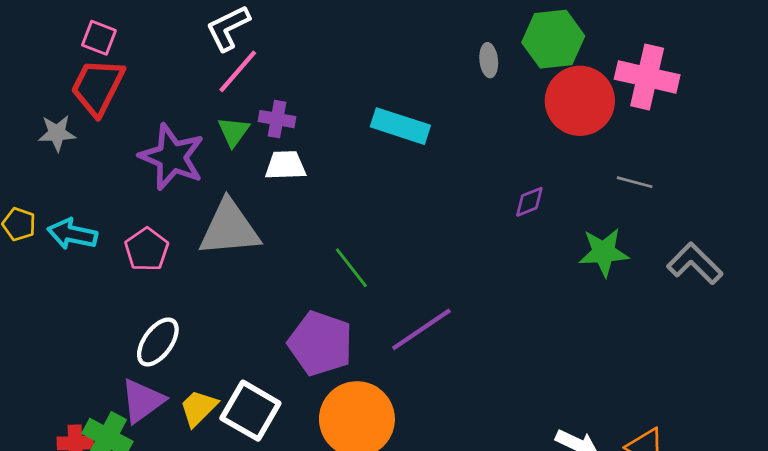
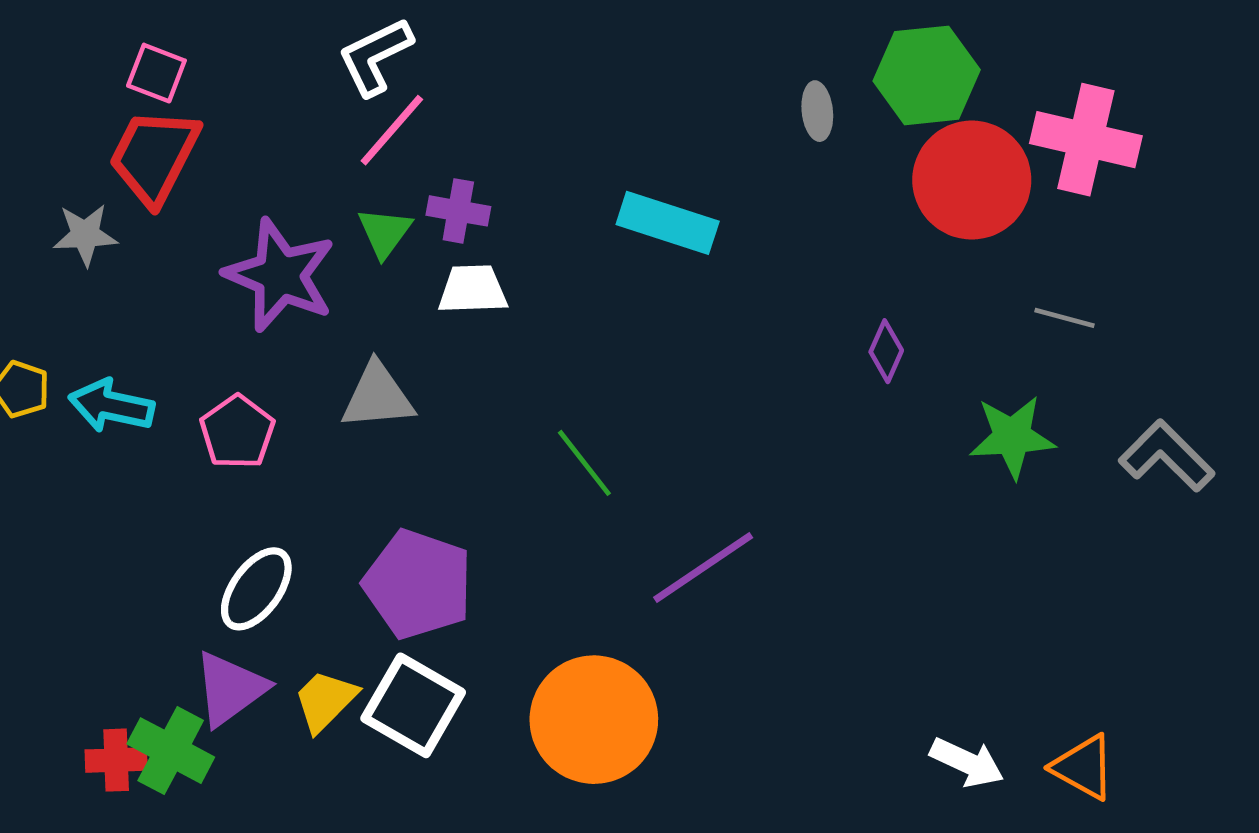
purple diamond: (529, 202) -> (886, 351), turned -44
gray triangle: (229, 228) -> (378, 396), size x0.7
purple pentagon: (320, 343) -> (418, 584), moved

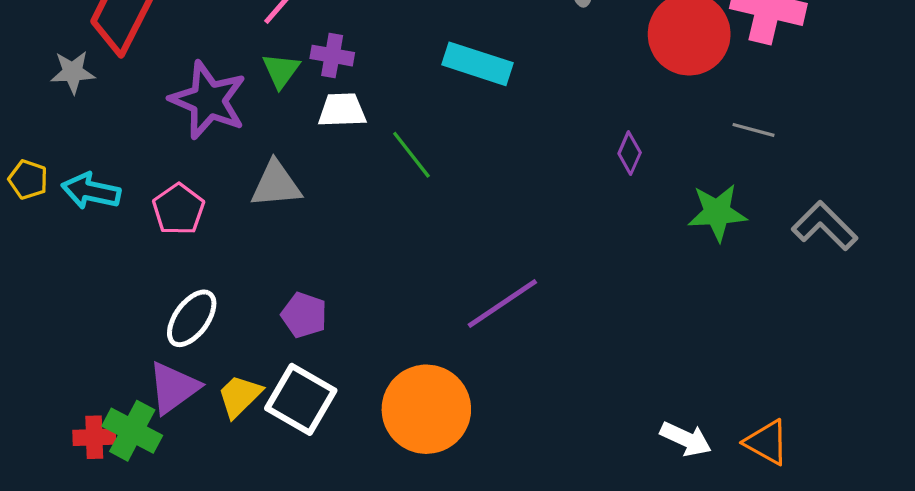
green line: (584, 463) -> (411, 155), moved
purple pentagon: (418, 584) -> (304, 315), size x0.6

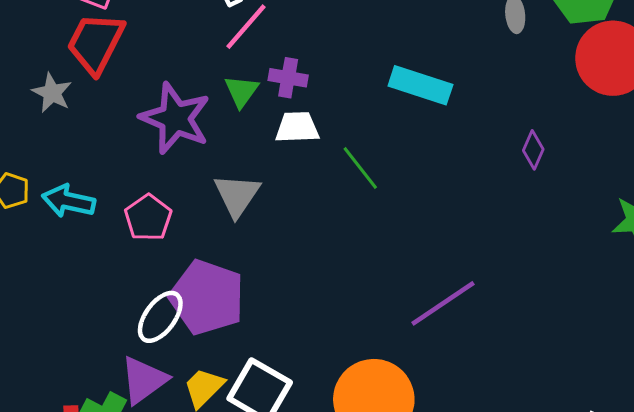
gray star: (73, 72) -> (52, 93), turned 30
purple diamond: (630, 153) -> (533, 150), moved
gray triangle: (276, 184) -> (237, 195), turned -51
purple pentagon: (304, 315) -> (207, 297), moved, size x1.8

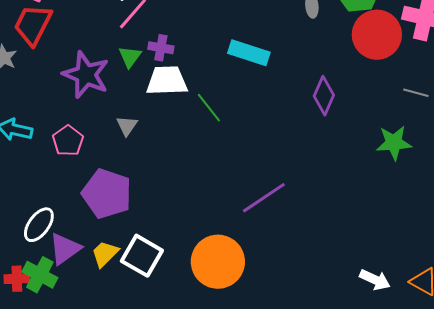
white trapezoid: (297, 127) -> (167, 81), size x1.4
purple diamond: (533, 150) -> (324, 96), size x1.5
gray triangle: (237, 195) -> (127, 126), size x0.7
white ellipse: (160, 317) -> (39, 225), moved

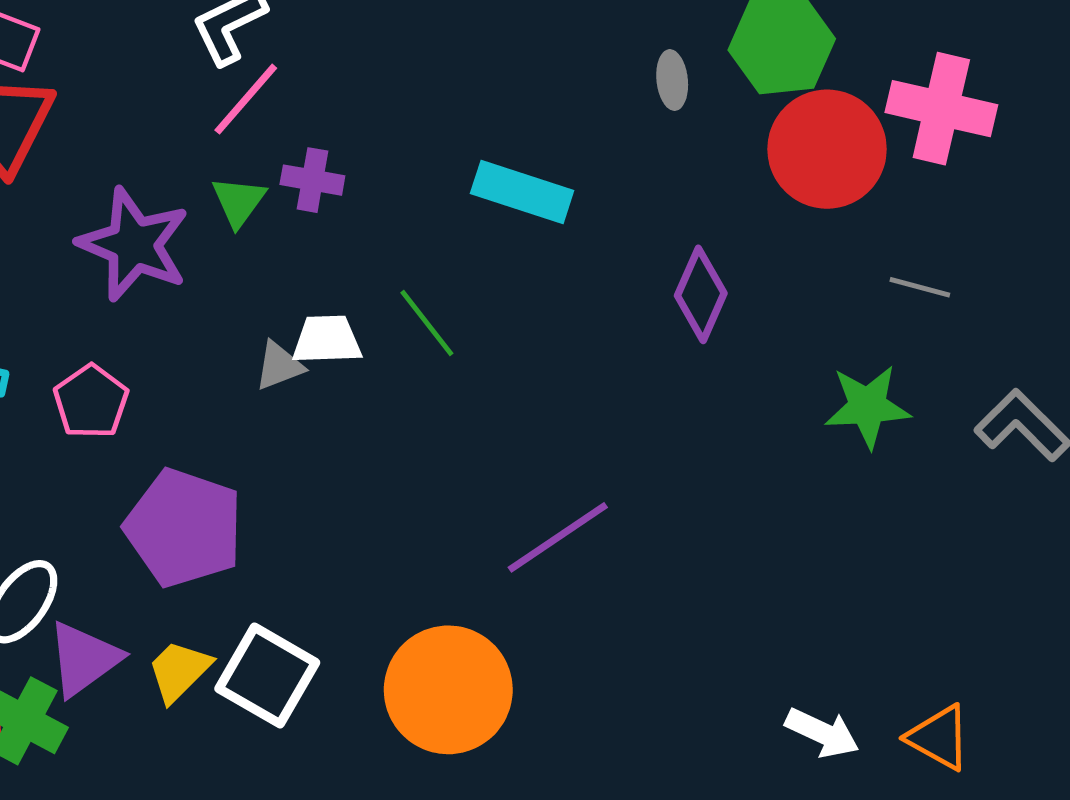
white trapezoid: (167, 81) -> (327, 340), moved, size x0.7
gray triangle: (127, 126) -> (279, 366), moved, turned 35

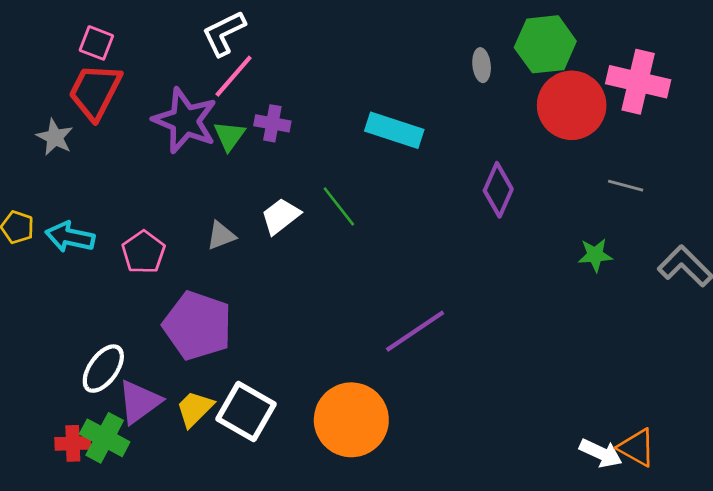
purple star: (134, 244) -> (185, 121), moved
white trapezoid: (327, 340) -> (281, 216), turned -36
gray triangle: (279, 366) -> (221, 236), moved
green star: (868, 406) -> (595, 255), size x0.7
white arrow: (822, 733) -> (601, 453), moved

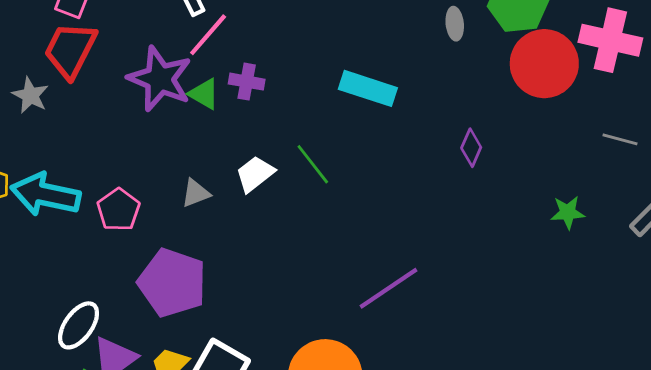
green triangle: (229, 136) -> (204, 94), turned -36
gray line: (626, 186) -> (620, 139), moved
purple diamond: (498, 190) -> (471, 148), size x0.7
cyan arrow: (70, 237) -> (45, 195), size x1.4

